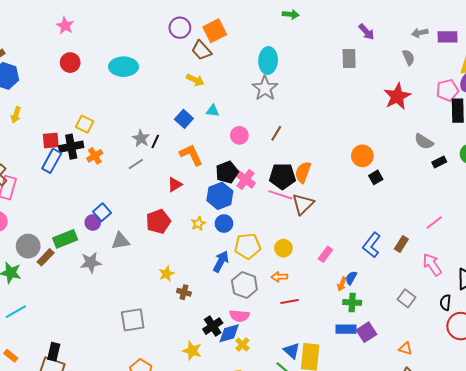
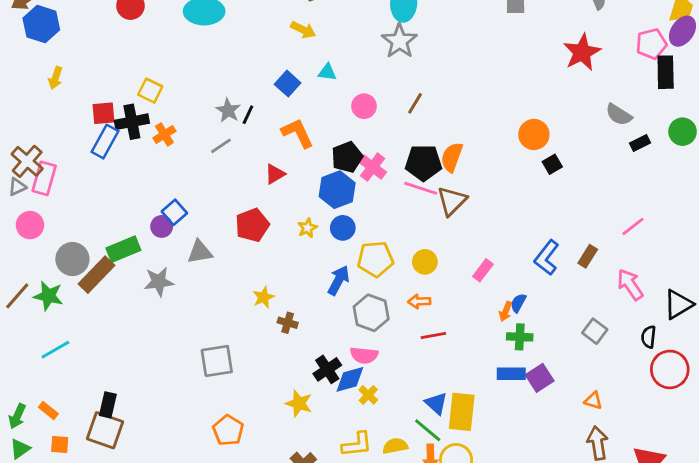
brown rectangle: (46, 257) -> (96, 275), size x1.5

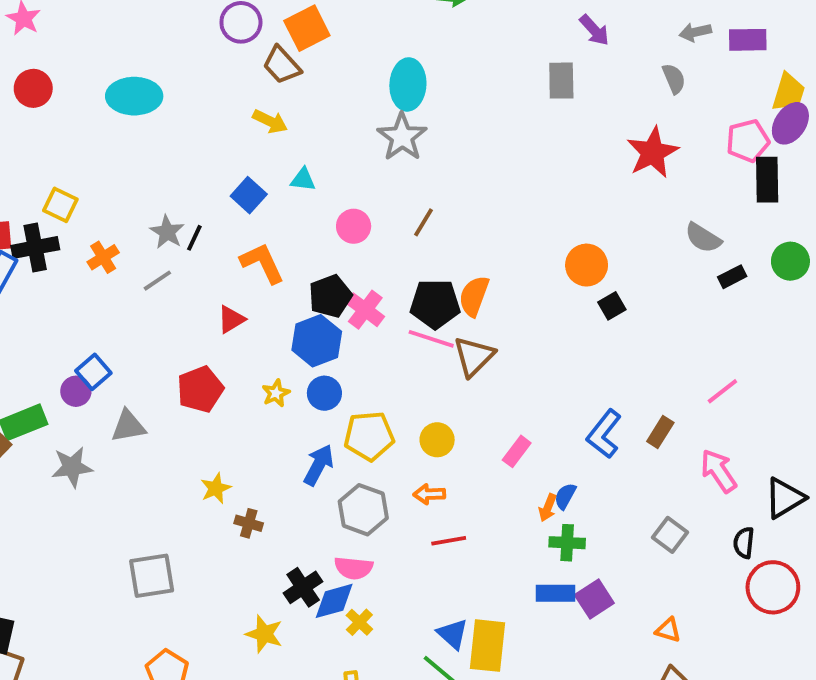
orange cross: (164, 134) -> (103, 257), moved

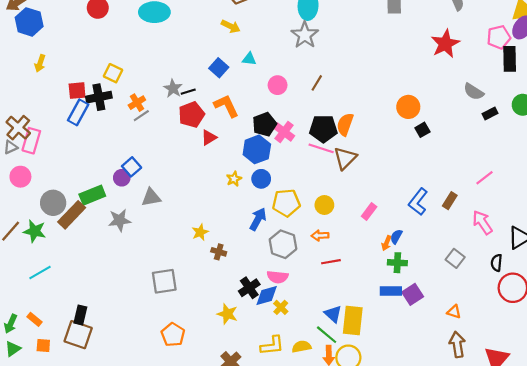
black line: (194, 238) -> (188, 92), turned 48
gray line: (157, 281) -> (141, 116), moved
red pentagon: (200, 389) -> (191, 115), moved

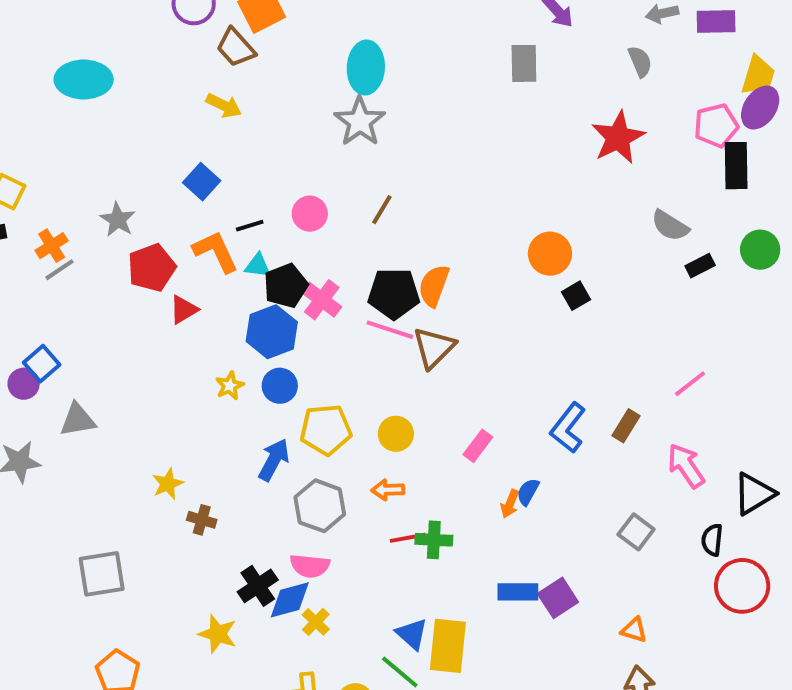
cyan triangle: (249, 59) -> (258, 266), moved
black line: (188, 92) -> (250, 226), moved
green cross: (397, 263) -> (434, 540), moved

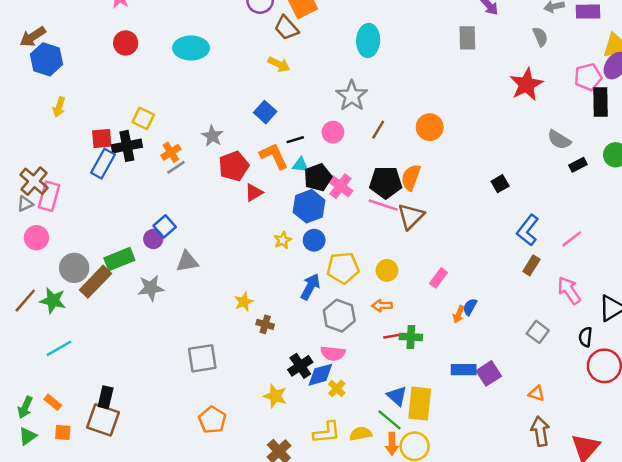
gray star: (360, 122) -> (352, 96), moved
orange circle: (550, 254) -> (430, 127), moved
blue L-shape: (568, 428) -> (528, 230), moved

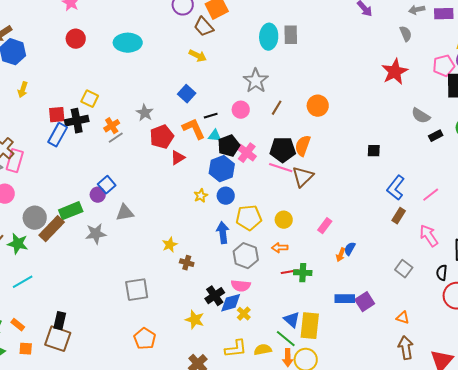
gray rectangle: (467, 38) -> (291, 35), moved
black square: (500, 184) -> (374, 151), turned 32
blue arrow: (310, 287) -> (223, 233), turned -35

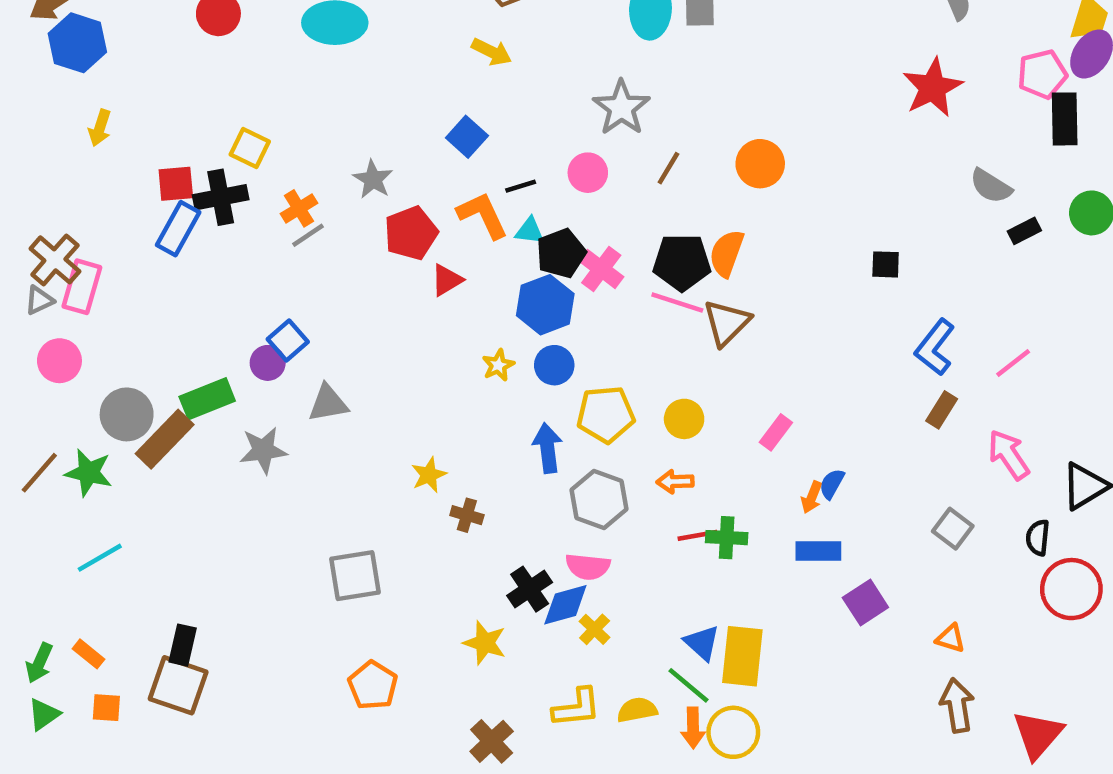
blue rectangle: (345, 299) -> (818, 551), moved

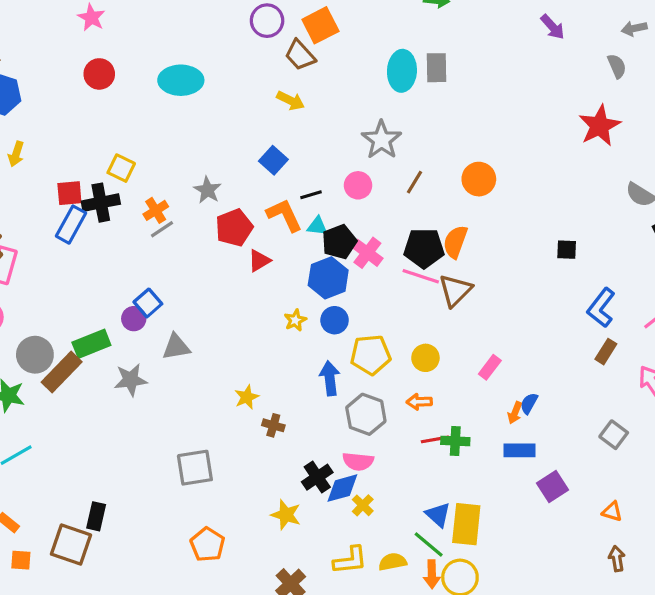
black rectangle: (183, 645) -> (96, 516), moved
brown arrow: (957, 705) -> (617, 559), size x0.7

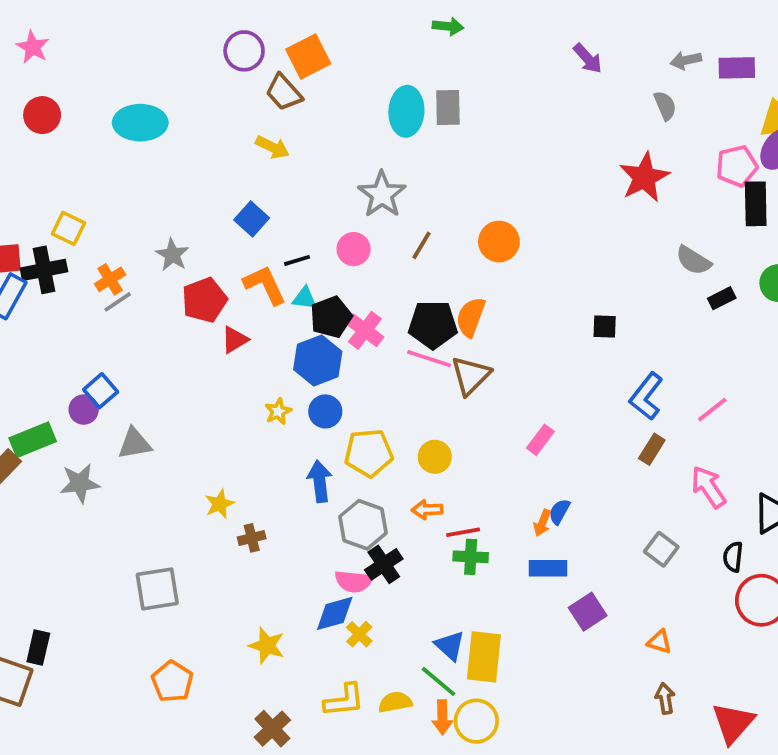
pink rectangle: (490, 367) -> (540, 440), moved
brown cross: (273, 425) -> (252, 538), turned -30
red line: (435, 439) -> (463, 532), moved
black cross: (317, 477) -> (384, 564), moved

